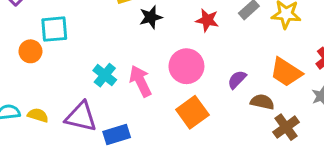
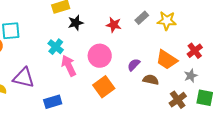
cyan cross: (105, 75) -> (56, 47), moved
purple triangle: (81, 117) -> (24, 78), moved
brown cross: (286, 127) -> (178, 100), moved

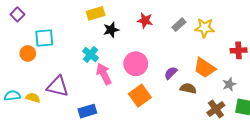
red star: (114, 25) -> (145, 21), moved
red cross: (195, 51) -> (239, 50), moved, turned 35

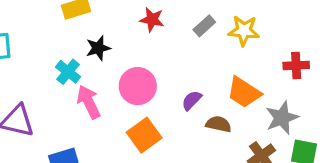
black star: (111, 30) -> (98, 48), moved
gray star: (229, 84) -> (282, 118), size x1.5

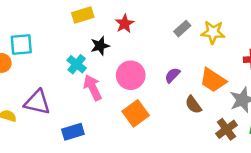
red star: (152, 20) -> (125, 24), moved, turned 30
purple semicircle: (192, 100) -> (172, 75), moved
brown semicircle: (219, 124) -> (193, 105), turned -138

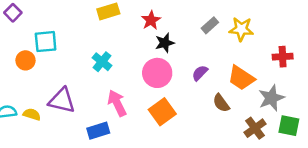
black star: (100, 46) -> (165, 43), moved
pink arrow: (93, 88) -> (117, 103), moved

